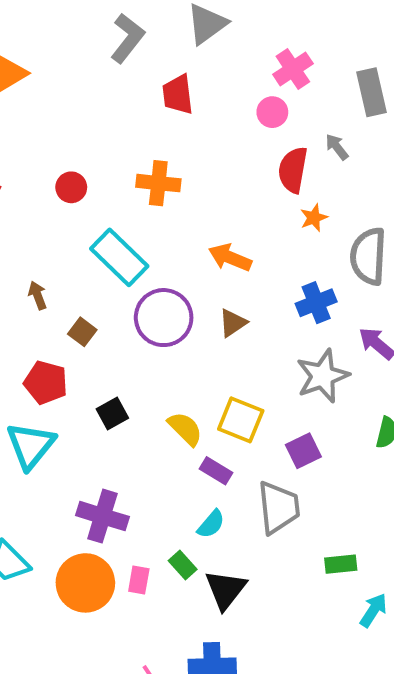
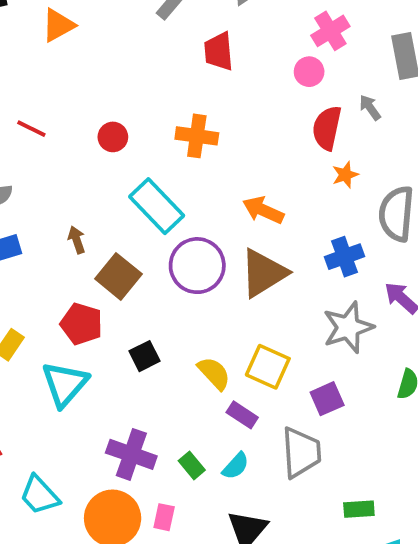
brown triangle: (233, 323) -> (263, 273), size x1.8
brown square: (82, 332) -> (118, 276), size x1.6
green rectangle: (183, 565) -> (192, 465), moved

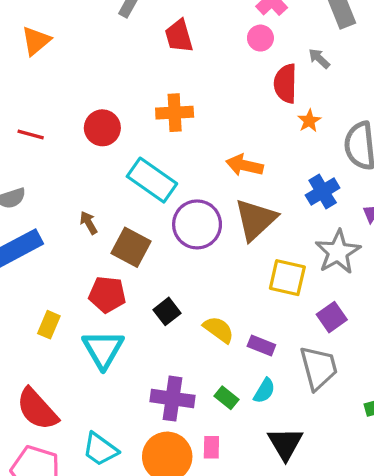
red circle: (113, 137) -> (102, 128), size x1.4
yellow square: (268, 367) -> (287, 278), moved
yellow semicircle: (214, 373) -> (219, 330), moved

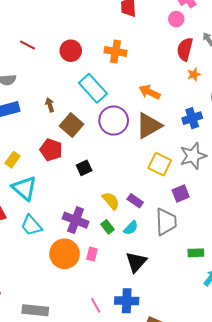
yellow semicircle: (219, 330) -> (111, 201), moved
cyan triangle: (103, 349) -> (24, 188), moved, turned -32
cyan trapezoid: (100, 449) -> (31, 225), moved

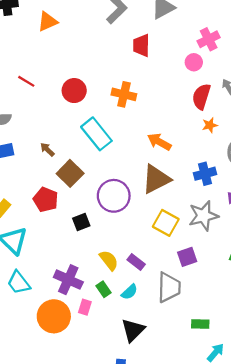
brown arrow: (50, 105) -> (47, 150), turned -32
purple circle: (114, 121) -> (114, 196), moved
pink rectangle: (92, 254) -> (85, 307), moved

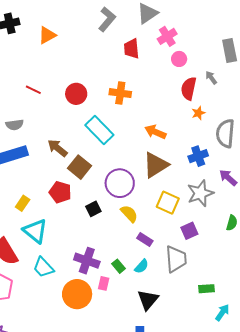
pink cross: (209, 39) -> (167, 36), moved
brown arrow: (47, 150) -> (57, 148), size x1.5
yellow semicircle: (109, 260) -> (129, 214), moved

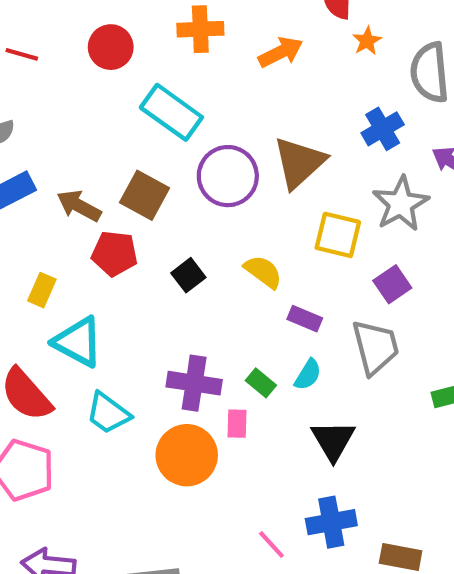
orange arrow: (155, 132) -> (281, 52), moved, turned 140
brown arrow: (57, 148) -> (79, 206), moved
purple circle: (120, 183) -> (228, 176), moved

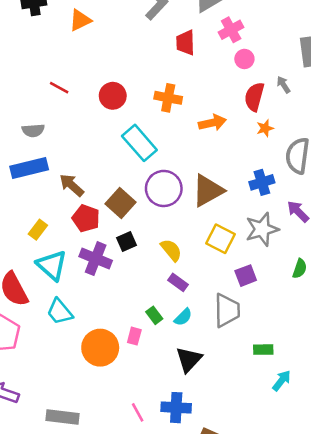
brown square: (145, 195) -> (120, 203), moved
purple rectangle: (305, 319) -> (178, 282), moved
purple cross: (194, 383) -> (96, 259), moved

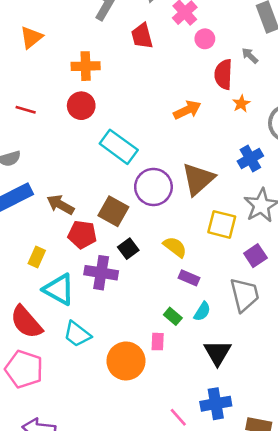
orange cross: (168, 98) -> (86, 66), moved

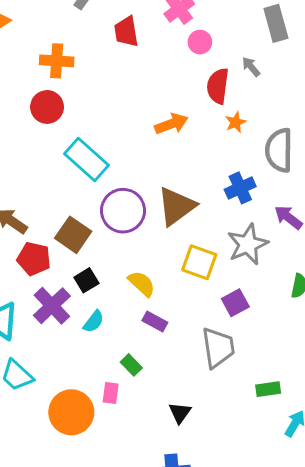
purple cross: (101, 273) -> (52, 306), turned 32
cyan semicircle: (202, 311) -> (94, 321), moved
black triangle: (218, 353) -> (180, 413), size x0.7

